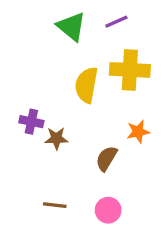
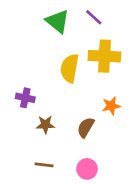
purple line: (116, 22) -> (94, 17), turned 66
brown star: (56, 138) -> (45, 125), moved

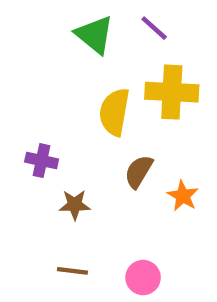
orange star: (111, 106) -> (183, 196), moved, turned -30
brown semicircle: (86, 127) -> (139, 172), moved

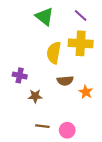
purple line: (154, 28) -> (81, 16), moved
brown semicircle: (139, 172) -> (65, 81), turned -126
brown line: (72, 271) -> (42, 126), moved

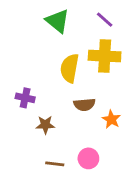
pink circle: (67, 130) -> (88, 158), moved

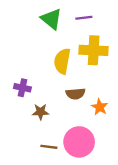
purple line: (105, 20) -> (84, 18), moved, turned -49
pink circle: (88, 158) -> (79, 142), size x1.6

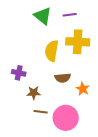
brown line: (49, 147) -> (41, 112), moved

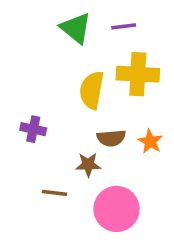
orange star: (83, 89) -> (150, 142), moved
brown star: (34, 93) -> (88, 165), moved
brown line: (41, 112) -> (54, 193), moved

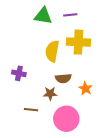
green triangle: (76, 28) -> (43, 16), turned -30
orange star: (150, 142) -> (85, 88), moved

